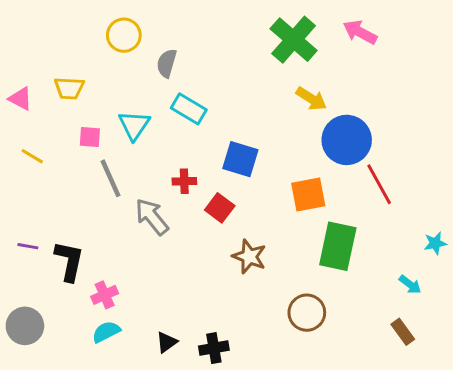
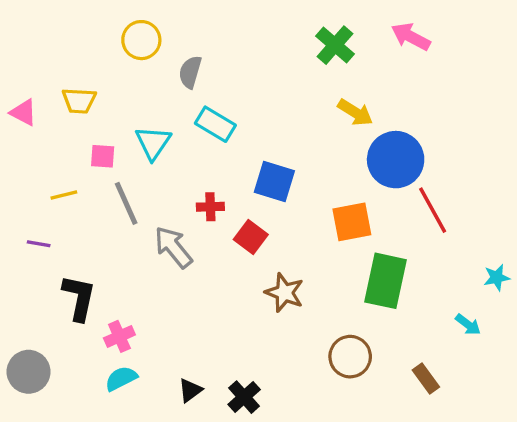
green cross: (294, 40) -> (335, 45), size x0.7
yellow line: (32, 156) -> (64, 195), moved, turned -45
purple line: (28, 246) -> (39, 244), moved
brown rectangle: (403, 332) -> (426, 378), moved
black cross: (214, 348) -> (244, 397), turned -32

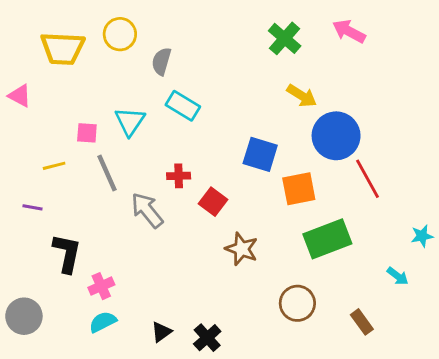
yellow trapezoid: (79, 101) -> (63, 48), moved, size x1.5
blue square: (274, 181) -> (260, 154), moved
green rectangle: (385, 281) -> (327, 239), turned 57

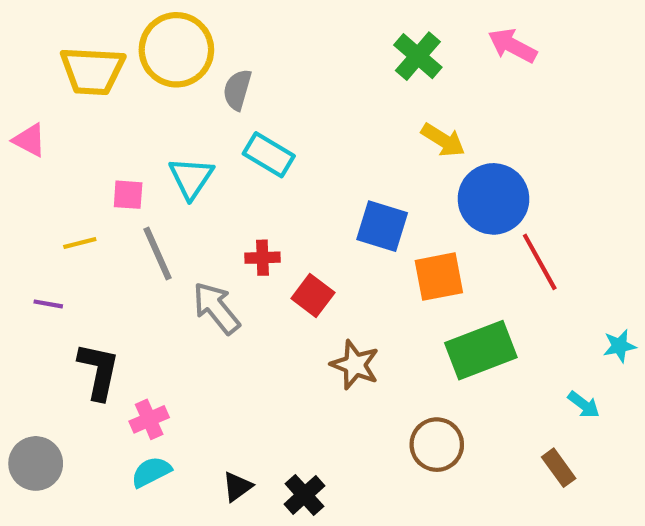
yellow circle: (120, 34) -> (176, 50), size x1.5
brown rectangle: (362, 322) -> (559, 468), moved

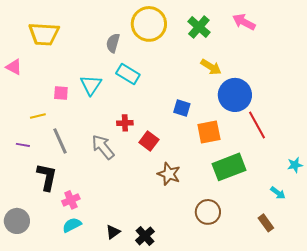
yellow circle: (176, 50) -> (149, 24), moved
blue square: (382, 226) -> (182, 108), size x0.7
gray line: (157, 253) -> (60, 141), moved

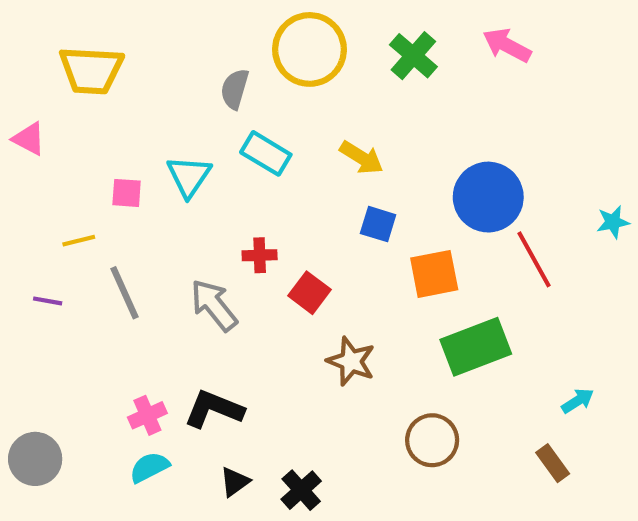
yellow arrow: (211, 67) -> (361, 158), moved
cyan star: (295, 165) -> (613, 222), moved
black L-shape: (47, 177) -> (214, 409), moved, turned -80
cyan arrow: (278, 193) -> (578, 401), turned -70

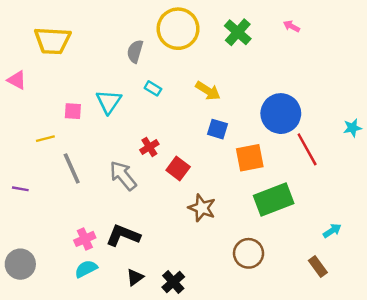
pink arrow: (507, 45) -> (292, 26), size x0.6
cyan rectangle: (266, 153) -> (153, 88), size x0.6
red cross: (260, 255) -> (149, 147), turned -30
purple line: (48, 301) -> (20, 189), moved

